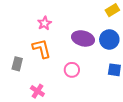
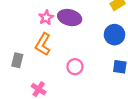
purple ellipse: (83, 38) -> (70, 18), moved
orange L-shape: (42, 49) -> (43, 44), turned -135

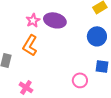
pink circle: (75, 67) -> (80, 80), moved

